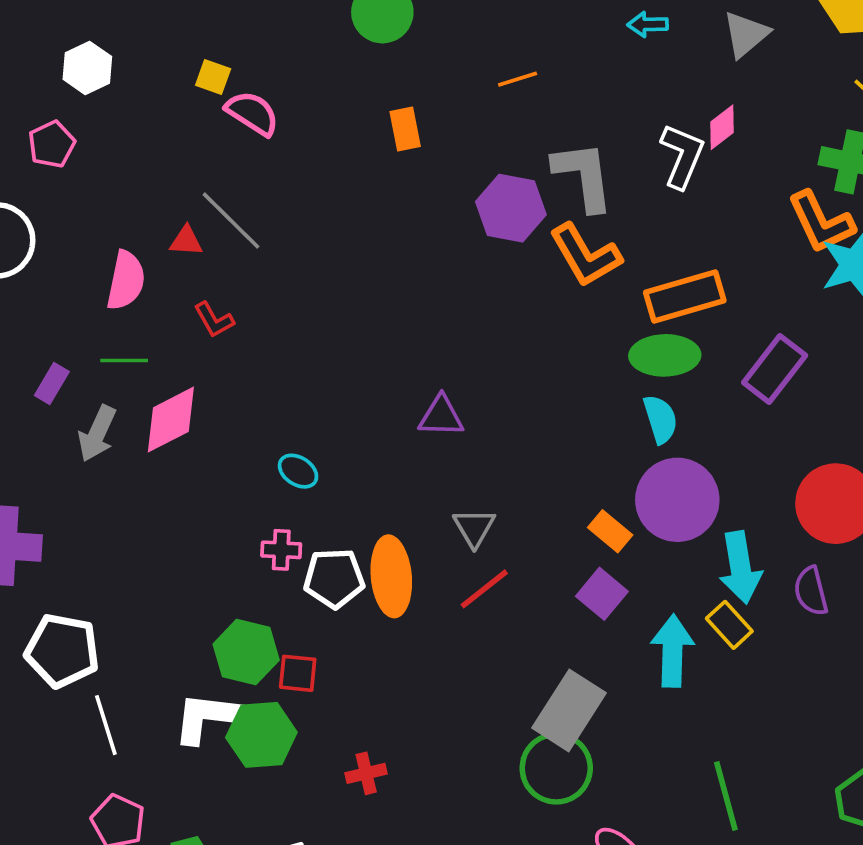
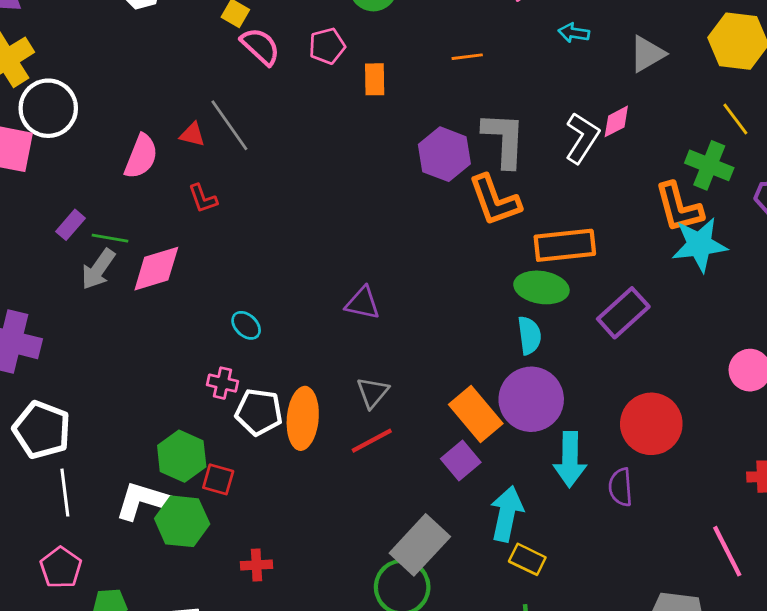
pink pentagon: (52, 144) -> (327, 46), moved
green line: (124, 360) -> (110, 238), moved
orange rectangle: (610, 531) -> (476, 414), size x1.6
yellow rectangle: (729, 625) -> (527, 559), moved, turned -32

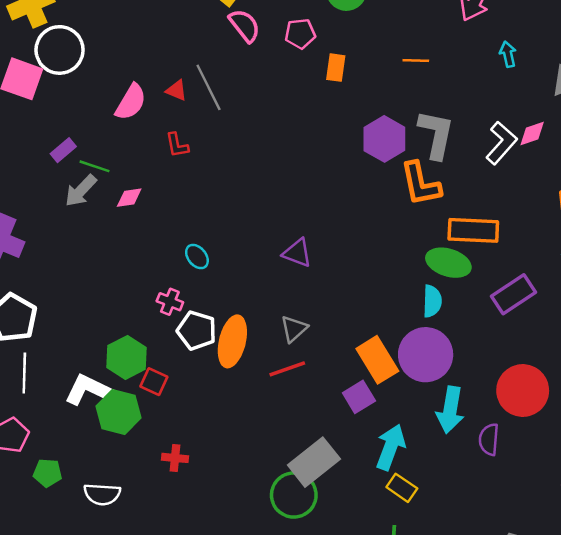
cyan arrow: (574, 33) -> (508, 54), turned 60
pink diamond: (156, 269) -> (129, 198), size x0.6

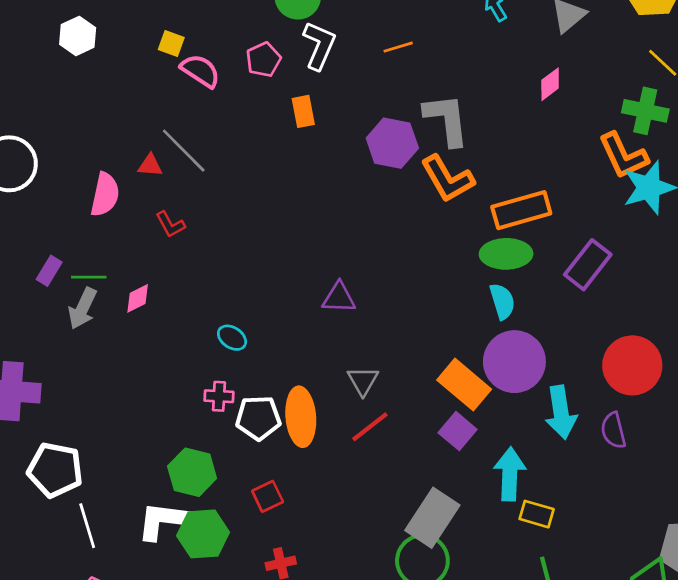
orange rectangle: (336, 68) -> (303, 111), moved
white L-shape: (501, 143) -> (319, 45), moved
red square: (154, 382) -> (268, 496), moved, turned -32

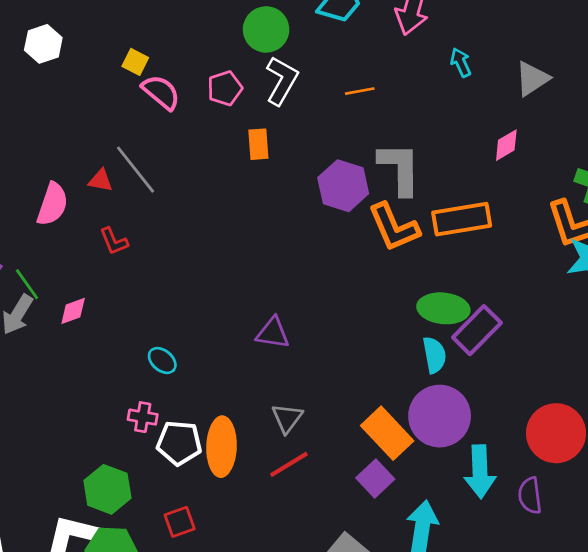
orange rectangle: (521, 210) -> (462, 219), moved
purple rectangle: (588, 265) -> (477, 330), moved
green line: (89, 277) -> (27, 284), turned 48

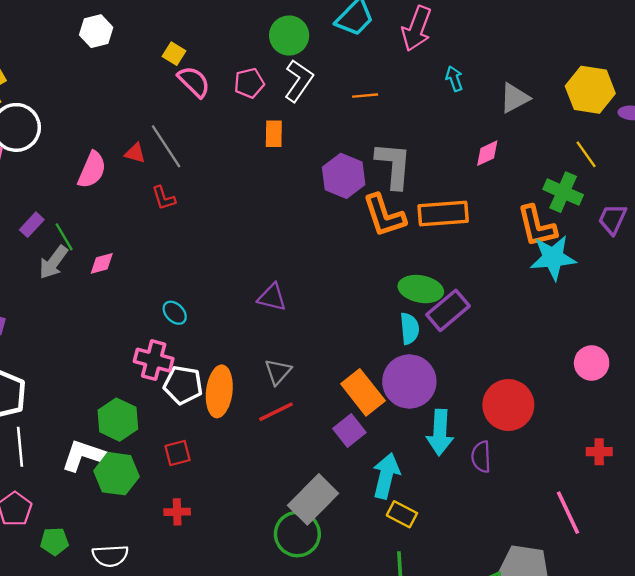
red L-shape: (114, 241) -> (164, 198), moved
pink cross: (143, 417) -> (154, 360), size x1.5

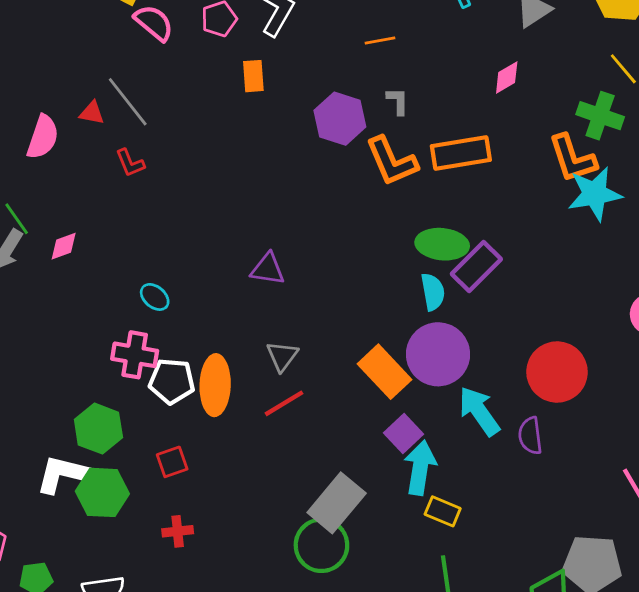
orange line: (365, 96) -> (380, 41), moved
gray L-shape: (394, 165) -> (398, 101), size x0.5
purple square: (349, 430) -> (403, 434), moved
cyan arrow: (440, 432) -> (479, 411), turned 147

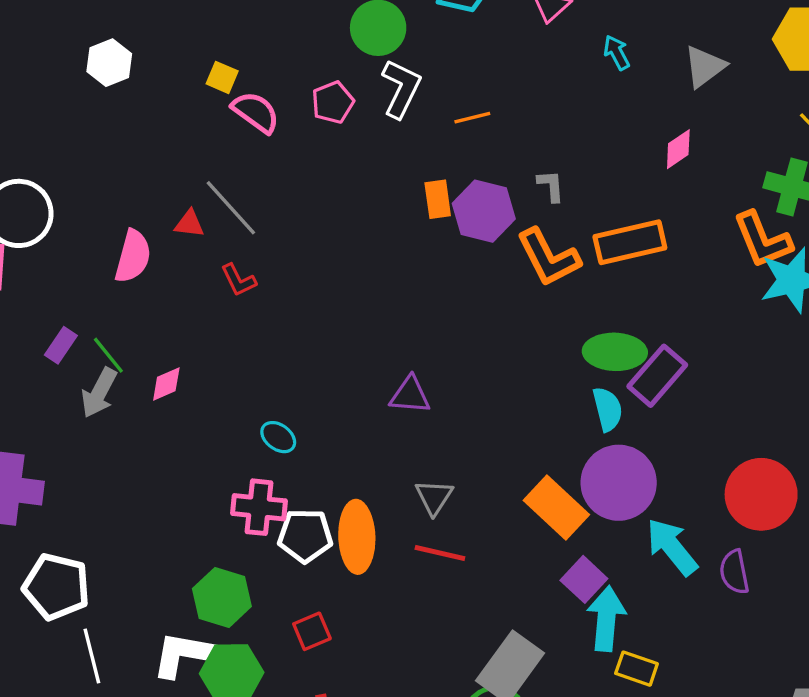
orange line: (380, 41) -> (472, 118), moved
orange rectangle: (253, 76) -> (438, 199), moved
red line: (284, 403) -> (440, 553), turned 48

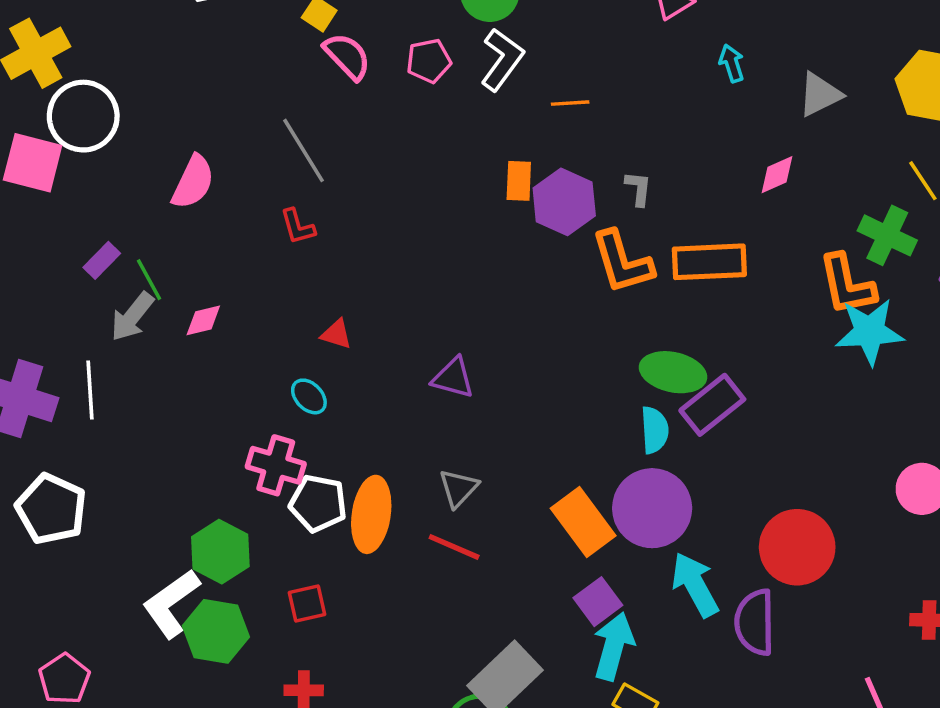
red triangle: (189, 224) -> (336, 334), moved
purple semicircle: (734, 572) -> (755, 622), size x1.4
white L-shape: (185, 655) -> (171, 604), turned -56
white line: (92, 656) -> (90, 390), moved

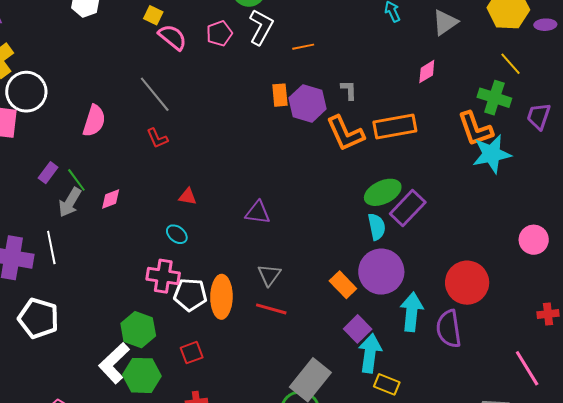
green ellipse: (673, 372) -> (383, 192), turned -30
orange rectangle: (583, 522) -> (343, 285), size x0.7
cyan arrow: (695, 585) -> (412, 312), turned 42

